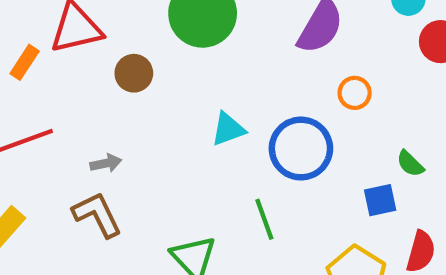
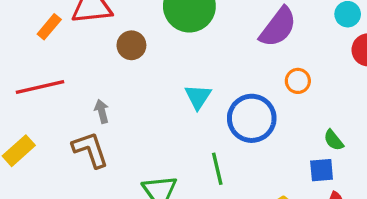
cyan triangle: (228, 129) -> (198, 97), turned -44
gray arrow: (106, 163) -> (102, 111), turned -100
blue square: (380, 200) -> (322, 170), moved

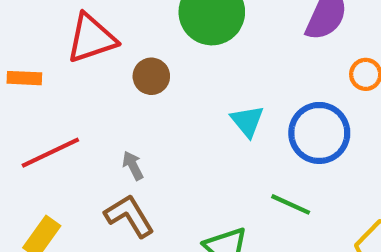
orange rectangle: (49, 27) -> (24, 78), moved, turned 65
green line: (217, 169) -> (291, 204), turned -40

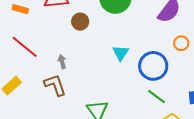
red line: (50, 153) -> (25, 47), turned 52
green line: (291, 204) -> (156, 97), moved

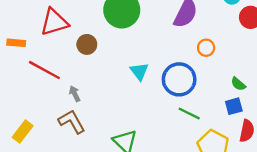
red line: (25, 47) -> (44, 70), moved

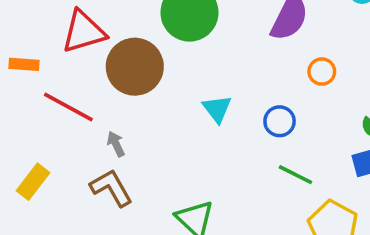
brown circle: (87, 44) -> (135, 67), size x1.8
blue circle: (179, 79) -> (280, 121), size x0.6
yellow rectangle: (23, 131) -> (33, 182), moved

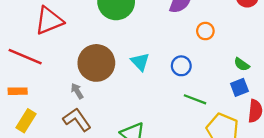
orange rectangle: (24, 64) -> (18, 91), moved
brown circle: (135, 67) -> (96, 63), moved
red line: (68, 107) -> (25, 57), moved

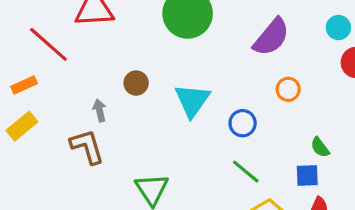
cyan triangle: (140, 62) -> (192, 100), size x1.4
brown circle: (96, 63) -> (136, 83), size x0.5
orange rectangle: (18, 91) -> (24, 85), turned -42

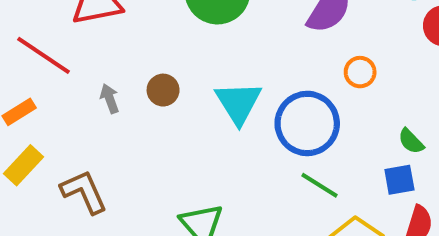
gray arrow: (100, 110) -> (110, 99), moved
blue circle: (243, 123) -> (307, 123), size x1.8
brown L-shape: (87, 147) -> (84, 192), moved

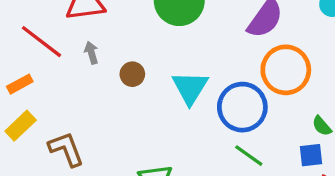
orange circle: (360, 72) -> (286, 70), size x2.0
gray arrow: (110, 99) -> (91, 53), moved

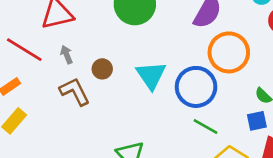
brown L-shape: (66, 149) -> (75, 92), moved

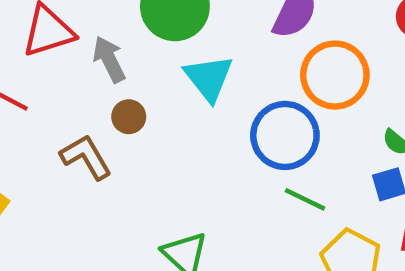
gray arrow: (67, 55) -> (109, 59), moved, size x1.5
cyan triangle: (151, 75) -> (209, 78), moved

